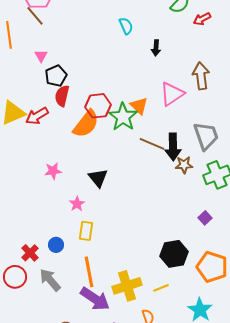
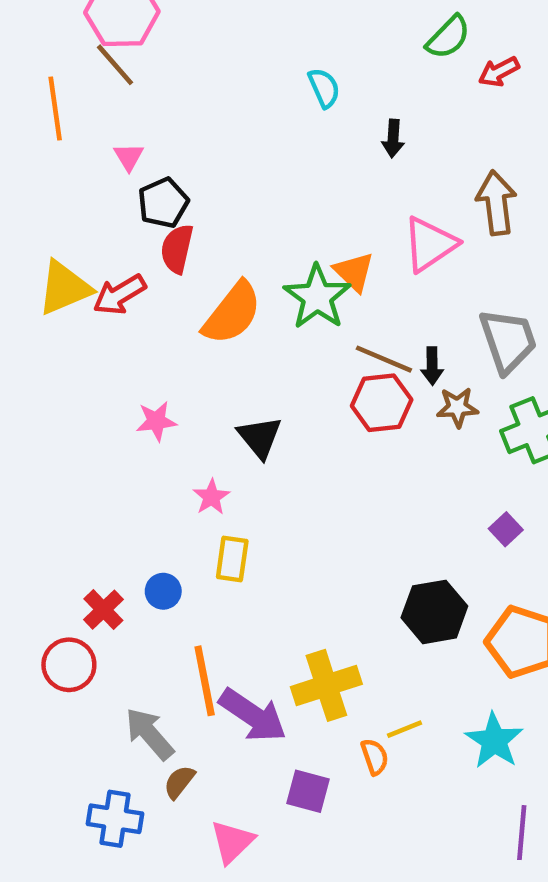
red hexagon: (98, 106) -> (382, 403), moved
black arrow: (173, 147) -> (432, 366), size x0.6
orange line: (89, 272) -> (205, 681), moved
gray arrow: (50, 280) -> (149, 734), moved
yellow line: (161, 288) -> (405, 729), moved

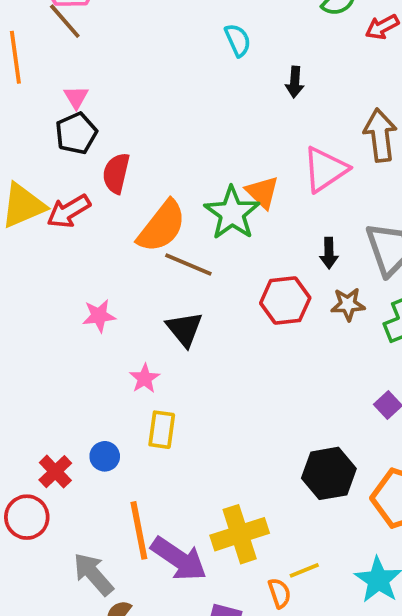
black pentagon: (163, 203) -> (76, 133), moved
brown line: (384, 359) -> (188, 264), moved
black arrow: (432, 366) -> (329, 253), moved

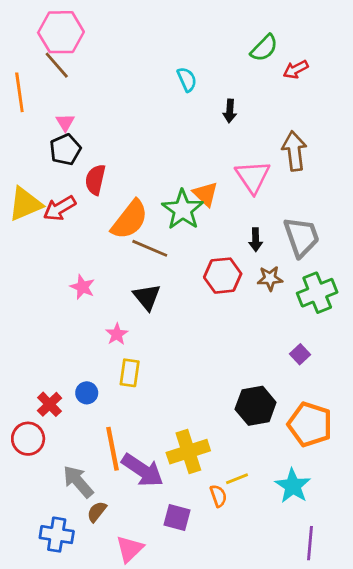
pink triangle: (325, 169) -> (253, 177), turned -30
pink star: (99, 316) -> (82, 287), turned 30

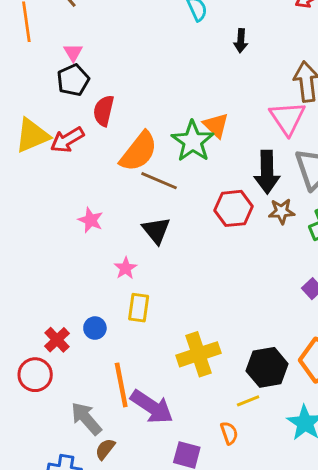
pink triangle: (253, 177) -> (287, 118), moved
black arrow: (256, 240) -> (267, 172), size x1.8
black hexagon: (256, 406) -> (267, 367), moved
yellow cross: (188, 452) -> (198, 354), moved
yellow line: (237, 479) -> (248, 401), moved

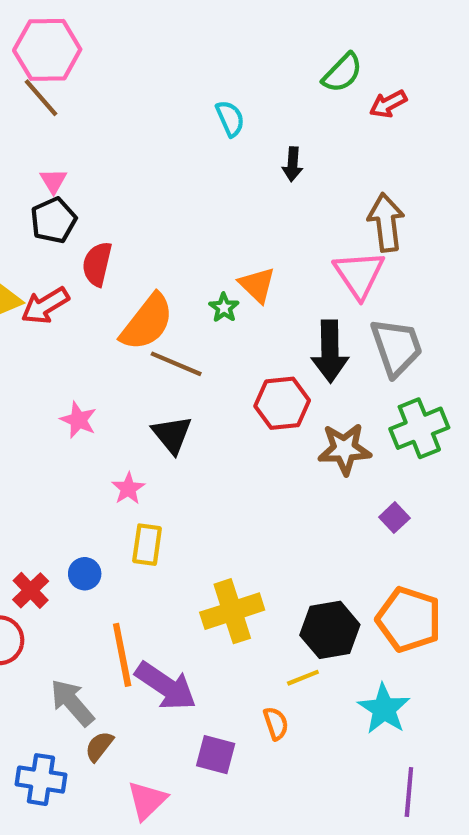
green star: (193, 141) -> (224, 308), size x0.5
brown star: (282, 211) -> (344, 449), moved, size x1.4

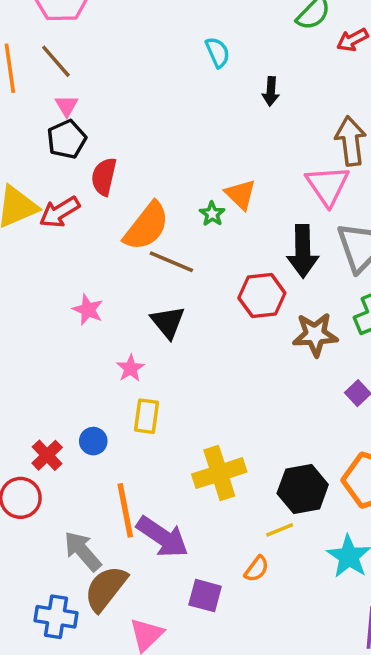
brown line: (41, 98) -> (56, 61), moved
orange semicircle: (276, 723) -> (257, 569), turned 56
brown semicircle: (99, 746) -> (106, 588), size x1.8

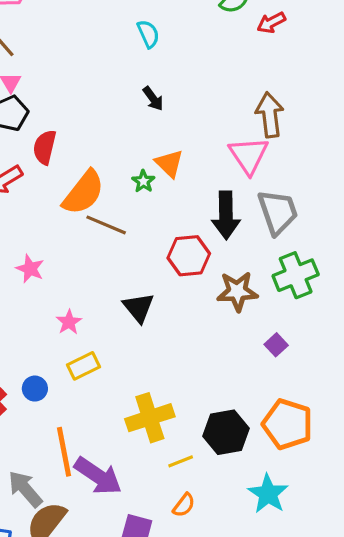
black arrow: (271, 91) -> (153, 99), moved, turned -40
black triangle: (168, 322) -> (139, 308), moved
yellow rectangle: (146, 416) -> (83, 366), turned 56
yellow line: (280, 530) -> (181, 461), moved

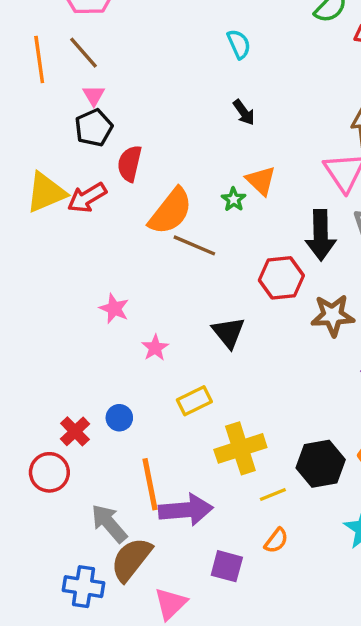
pink star: (30, 269) -> (114, 309), moved
yellow rectangle: (83, 366) -> (194, 401), moved
purple arrow: (98, 476) -> (186, 510), turned -39

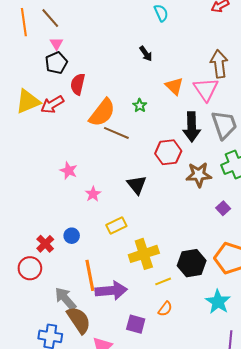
cyan semicircle: (239, 44) -> (161, 13), moved
orange triangle: (261, 181) -> (174, 86), moved
brown semicircle: (131, 559) -> (79, 320), turned 108

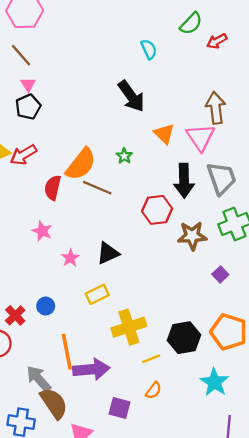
black arrow: (146, 54) -> (131, 96), size x1.8
red semicircle: (78, 84) -> (53, 188), moved
black triangle: (137, 185) -> (108, 253), moved, turned 45

